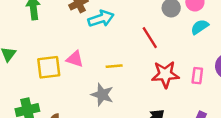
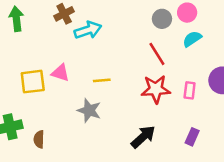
red line: (150, 38) -> (157, 54), moved

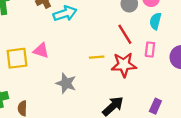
cyan semicircle: (192, 39) -> (155, 21), turned -42
yellow line: (102, 80) -> (97, 57), moved
pink rectangle: (190, 90) -> (150, 49), moved

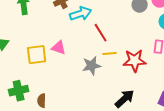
red line: (125, 34) -> (101, 33), moved
gray star: (66, 83) -> (92, 66), moved, turned -30

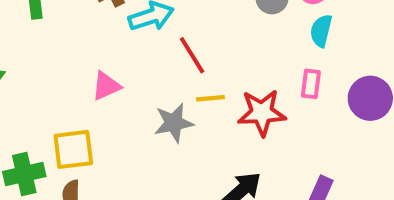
pink triangle: (59, 48) -> (106, 86), turned -42
yellow square: (37, 55) -> (73, 149), moved

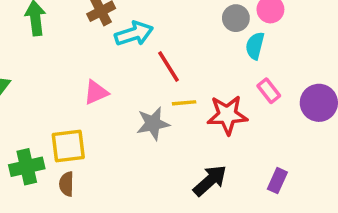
cyan semicircle: (321, 31) -> (255, 46), moved
pink rectangle: (311, 84) -> (269, 91), turned -45

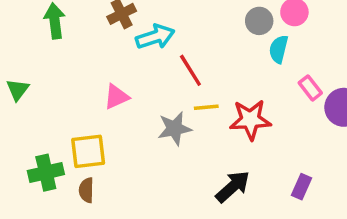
pink rectangle: (269, 91) -> (310, 88), moved

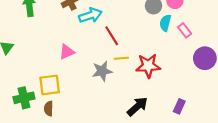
pink rectangle: (310, 88) -> (185, 30), moved

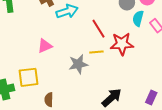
red line: (112, 36) -> (99, 29), moved
red star: (148, 66) -> (122, 44), moved
brown semicircle: (49, 109) -> (49, 100), moved

